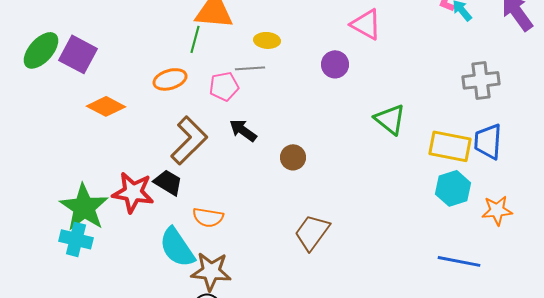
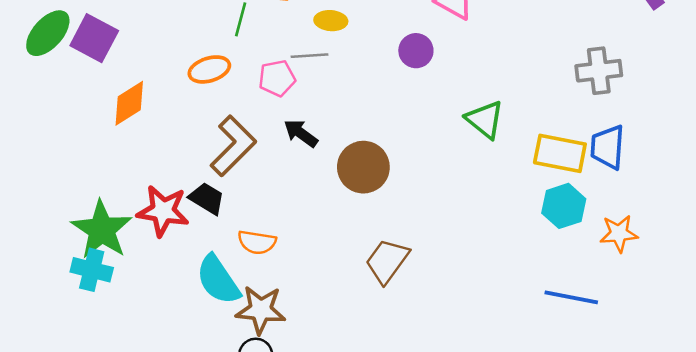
orange diamond: (106, 106) -> (129, 103), turned -60
brown circle: (293, 157) -> (363, 167), size x1.6

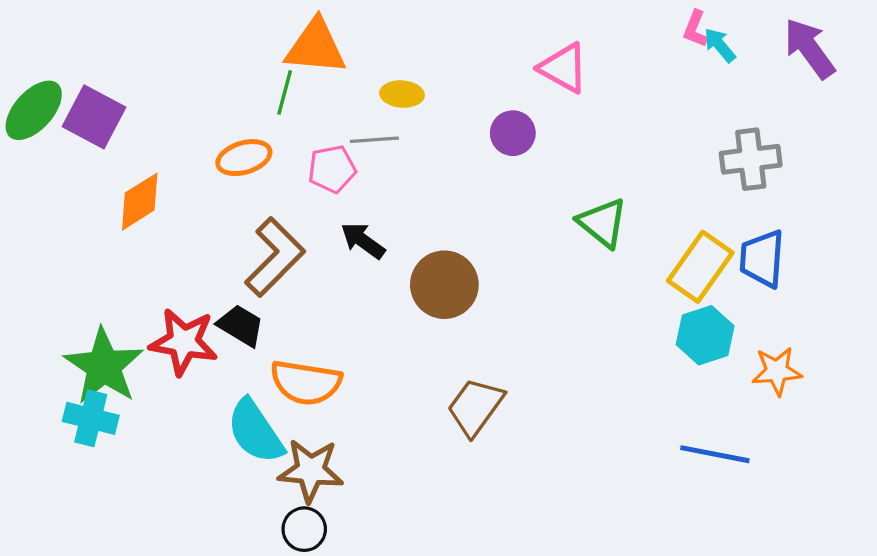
yellow rectangle: (560, 153) -> (700, 267), turned -66
orange semicircle: (257, 242) -> (306, 382), size x1.4

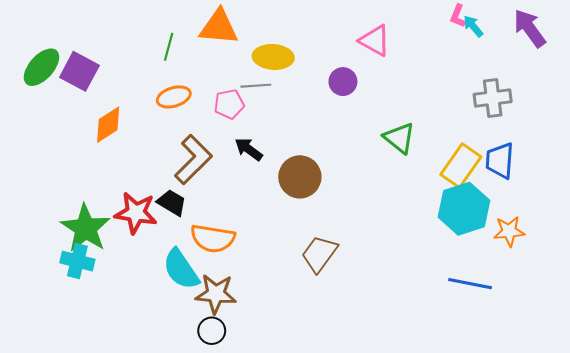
green line: (285, 92) -> (169, 47), moved
yellow ellipse: (402, 94) -> (273, 57), size x1.5
cyan hexagon: (705, 335) -> (464, 209), size x1.4

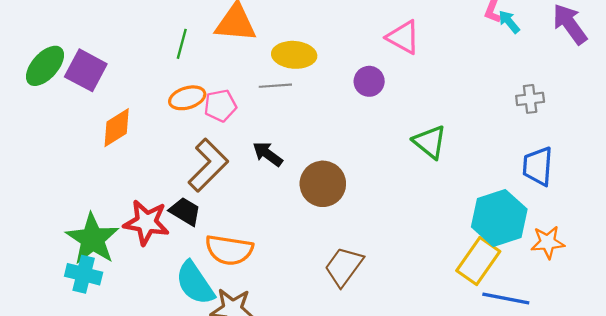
gray cross: (493, 98) -> (530, 99), size x0.7
pink pentagon: (229, 104) -> (220, 106), moved
yellow rectangle: (461, 166) -> (478, 261), moved

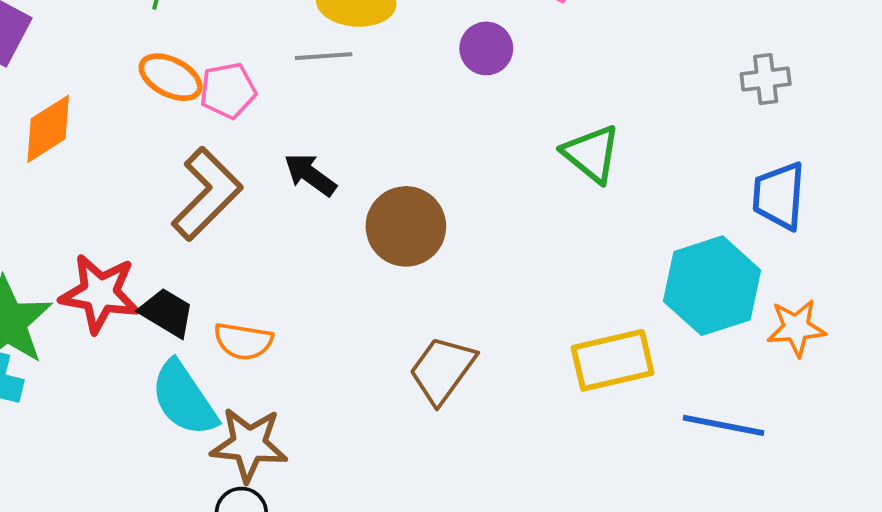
orange ellipse: (187, 98) -> (171, 77), turned 44
black trapezoid: (185, 211) -> (167, 312), moved
orange semicircle: (229, 250) -> (243, 341), size x0.7
yellow rectangle: (478, 261) -> (613, 360), moved, turned 42

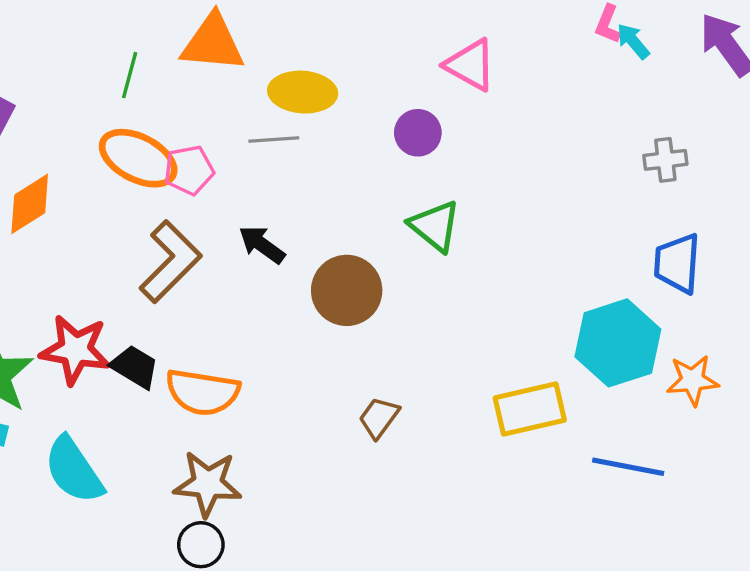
orange ellipse: (171, 77) -> (138, 158), size x1.4
green triangle: (592, 154) -> (435, 226), moved
orange semicircle: (243, 341) -> (203, 392), size x1.4
brown trapezoid: (442, 370) -> (379, 418), size x0.7
cyan semicircle: (184, 399) -> (74, 470), moved

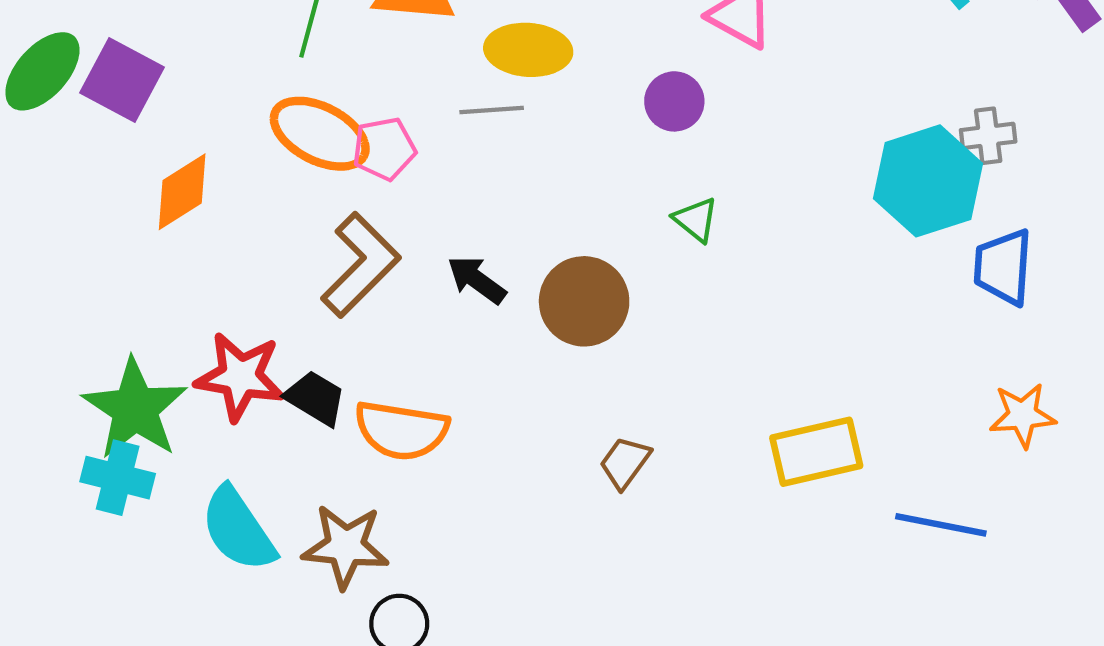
green triangle: (435, 226) -> (696, 220), size x0.7
black arrow: (262, 245) -> (477, 280), moved
cyan hexagon: (618, 343) -> (928, 181), moved
brown star: (208, 484) -> (345, 546), moved

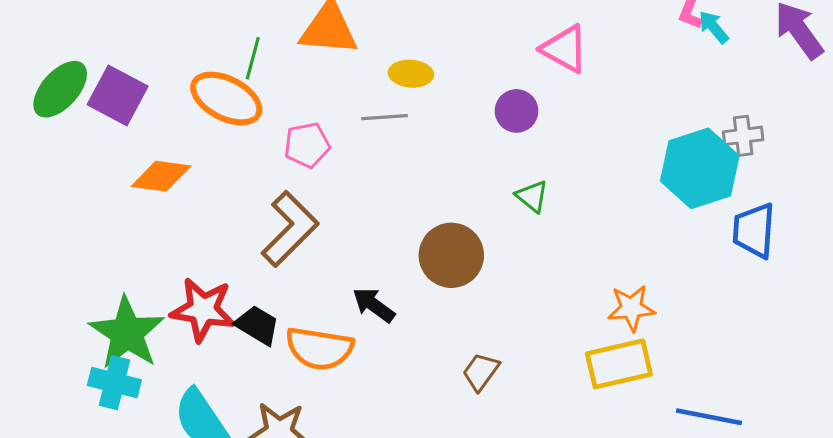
yellow ellipse: (528, 50) -> (411, 74), size x0.7
orange ellipse: (320, 134) -> (226, 99), moved
orange diamond: (182, 192) -> (161, 176), turned 40
black arrow: (477, 280) -> (374, 305), moved
orange star: (1023, 415) -> (631, 308), moved

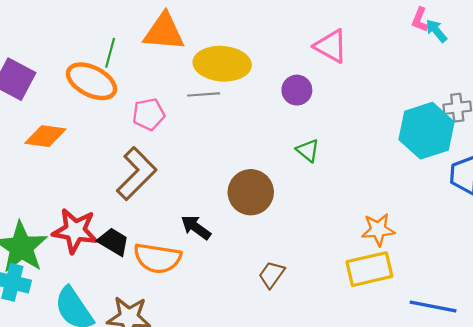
yellow ellipse: (411, 74) -> (222, 64), size x1.8

